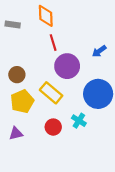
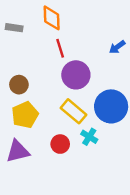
blue arrow: (99, 51) -> (117, 47), moved
yellow rectangle: (51, 93) -> (73, 111), moved
purple triangle: (16, 133) -> (18, 151), size x1.5

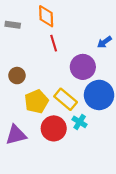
purple circle: (76, 75) -> (83, 67), moved
yellow pentagon: (25, 115) -> (36, 101), moved
red circle: (60, 144) -> (54, 128), size x1.5

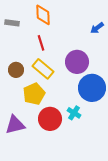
blue arrow: (104, 42) -> (97, 28), moved
red line: (54, 43) -> (41, 43), moved
yellow rectangle: (66, 99) -> (43, 69), moved

